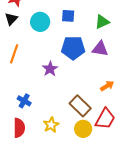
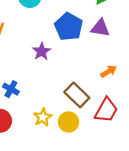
blue pentagon: (73, 48) -> (69, 27), turned 30
yellow circle: (83, 129) -> (69, 122), moved

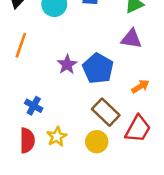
blue pentagon: (69, 27) -> (98, 68), moved
yellow star: (43, 117) -> (57, 137), moved

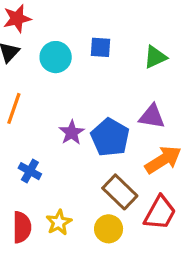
purple triangle: (131, 39) -> (152, 116), moved
orange arrow: (140, 86) -> (163, 160), size x1.6
blue cross: (34, 106) -> (30, 171), moved

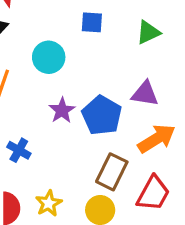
cyan circle: (56, 57) -> (49, 57), moved
brown rectangle: (120, 192) -> (112, 172), turned 72

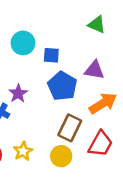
blue square: (92, 22) -> (51, 55), moved
green triangle: (148, 32) -> (97, 25), turned 48
purple star: (62, 110) -> (18, 93), moved

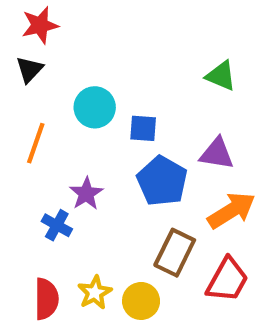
yellow circle: (61, 156) -> (141, 301), moved

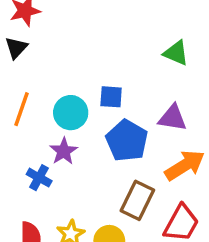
cyan circle: (95, 107) -> (71, 113), moved

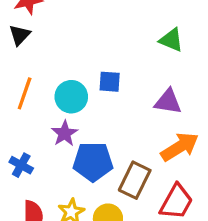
blue pentagon: (127, 141) -> (93, 162), moved, turned -30
blue cross: (39, 178) -> (21, 165), moved

